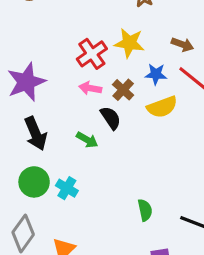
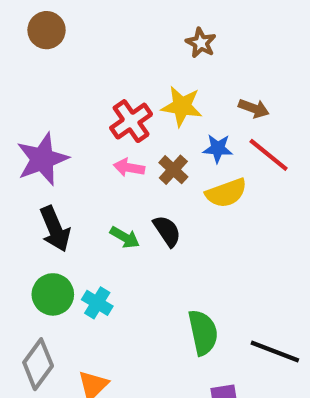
black semicircle: (111, 118) -> (167, 231), moved
green semicircle: (145, 210) -> (203, 332), size x1.5

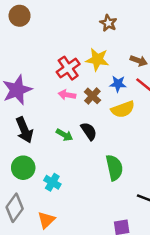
cyan cross: (97, 303) -> (52, 182), moved
green semicircle: (203, 332) -> (114, 168), moved

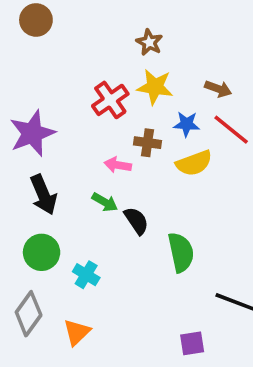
brown star: (108, 23) -> (149, 42), moved
pink arrow: (67, 95) -> (118, 165), moved
brown cross: (92, 96) -> (147, 143), turned -35
black semicircle: (89, 131) -> (136, 221), moved

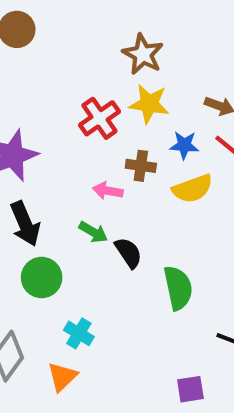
brown star: (149, 42) -> (143, 54), size x1.4
green circle: (42, 252) -> (42, 277), moved
cyan cross: (86, 275) -> (79, 333), moved

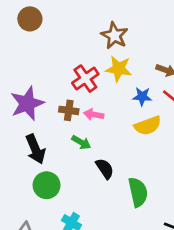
brown cross: (141, 166) -> (69, 110), moved
pink arrow: (108, 191) -> (94, 115), moved
green arrow: (93, 232) -> (81, 142), moved

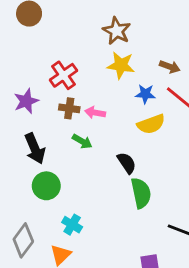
red cross: (85, 79) -> (63, 75), moved
purple star: (27, 103) -> (26, 101), size x0.7
black semicircle: (105, 169) -> (127, 163), moved

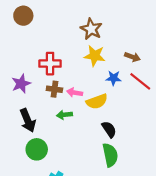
red cross: (63, 75) -> (50, 64), turned 35
yellow semicircle: (151, 124) -> (97, 101), moved
green arrow: (82, 141) -> (65, 115), turned 144
black semicircle: (127, 163) -> (109, 129), moved

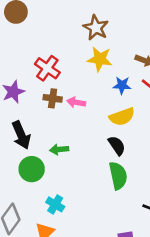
red cross: (50, 64) -> (47, 68), turned 35
yellow semicircle: (97, 101) -> (122, 117), moved
green arrow: (65, 115) -> (59, 149), moved

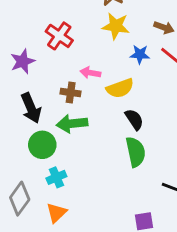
brown cross: (53, 98) -> (71, 93), moved
yellow semicircle: (122, 117) -> (120, 88), moved
green arrow: (59, 149) -> (72, 124), size x1.5
cyan cross: (55, 204) -> (56, 177), moved, turned 36

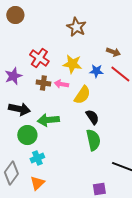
yellow star: (116, 26) -> (72, 64), moved
yellow semicircle: (120, 88) -> (82, 95), turned -36
brown cross: (71, 93) -> (43, 83), moved
black arrow: (31, 108) -> (19, 109), turned -55

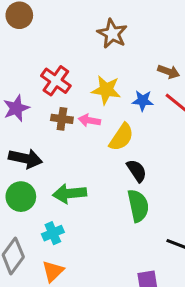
green arrow: (48, 120) -> (70, 194), moved
green circle: (27, 135) -> (21, 197), moved

